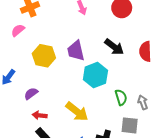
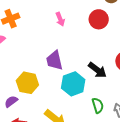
black arrow: (114, 47) -> (97, 70), moved
yellow hexagon: (44, 56) -> (27, 83), moved

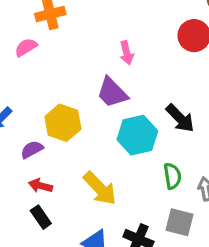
pink arrow: (60, 19) -> (127, 53), moved
purple trapezoid: (54, 60) -> (112, 93), turned -40

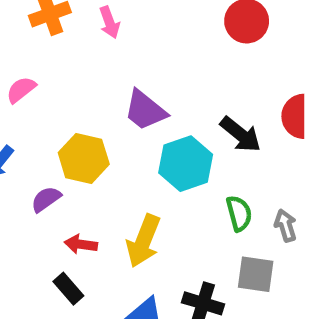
pink semicircle: (26, 47) -> (21, 90), moved
pink arrow: (127, 53) -> (109, 22), moved
red arrow: (40, 186) -> (81, 244), moved
yellow arrow: (100, 188) -> (143, 241), turned 72

